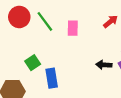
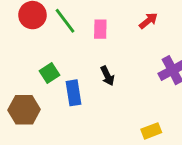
black arrow: (104, 65) -> (107, 76), moved, turned -120

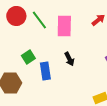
pink rectangle: (100, 29) -> (64, 26), size x1.5

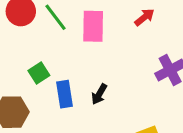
black arrow: (69, 59) -> (99, 94), moved, turned 56

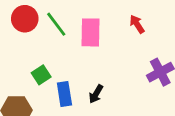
red arrow: (144, 17) -> (137, 24), turned -84

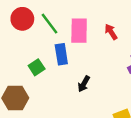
red arrow: (137, 24) -> (111, 32), moved
blue rectangle: (64, 94) -> (61, 54), moved

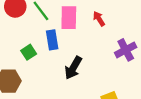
black arrow: (84, 84) -> (73, 68), size x1.5

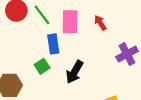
green square: (29, 52) -> (42, 66), moved

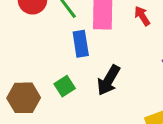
green square: (42, 66) -> (65, 86), moved

